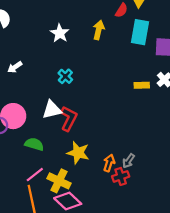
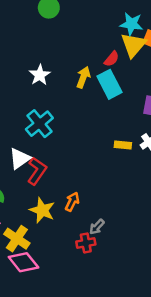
cyan rectangle: (140, 32) -> (110, 84), moved, turned -45
cyan cross: (65, 76) -> (39, 124), size x1.6
white triangle: (52, 110) -> (20, 159), turned -30
orange arrow: (109, 163) -> (72, 202), moved

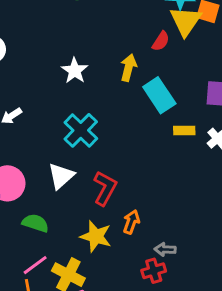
cyan rectangle: (110, 84) -> (159, 95), moved
yellow rectangle: (123, 145) -> (184, 131), moved
red L-shape: (37, 171) -> (105, 188), moved
gray arrow: (97, 227) -> (165, 249), turned 56

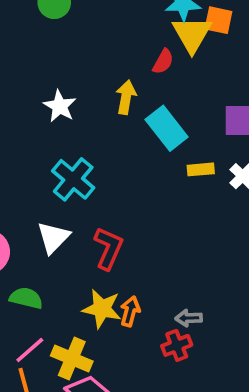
orange arrow: (131, 222) -> (130, 311), moved

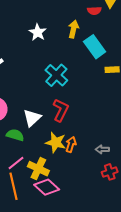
red semicircle: (163, 62) -> (94, 11), turned 56
cyan cross: (73, 179) -> (56, 75), moved
white triangle: (53, 237) -> (32, 118), moved
red cross: (177, 345) -> (110, 172), moved

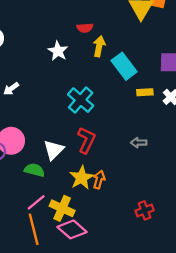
red semicircle: (94, 11) -> (85, 28), moved
yellow star: (56, 142) -> (81, 178), turned 30
gray arrow: (102, 149) -> (139, 143), moved

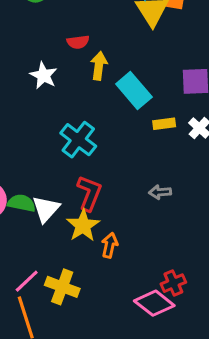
green semicircle: (34, 170) -> (21, 203), moved
yellow star: (81, 178) -> (83, 226), moved
pink diamond: (72, 229) -> (154, 303), moved

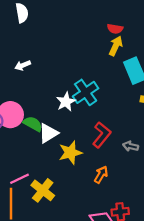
red semicircle: (78, 42) -> (115, 29), moved
white star: (44, 75) -> (66, 102), moved
red L-shape: (89, 193) -> (102, 135), moved
orange arrow: (110, 245) -> (101, 175), moved

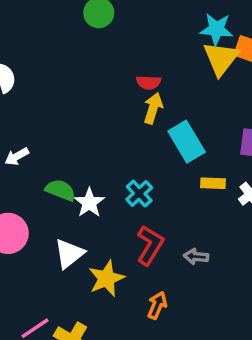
cyan cross: (86, 92) -> (139, 194), moved, size x0.7
green semicircle: (33, 124) -> (60, 190), moved

